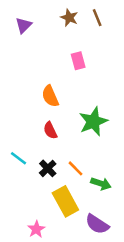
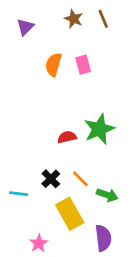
orange semicircle: (50, 96) -> (54, 65), moved, turned 40
red semicircle: (50, 130) -> (67, 137), moved, turned 102
cyan line: (19, 158) -> (19, 194), moved, turned -30
purple semicircle: (97, 224) -> (103, 238), turned -130

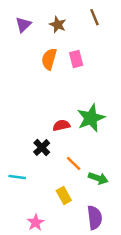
brown star: (74, 19) -> (58, 25), moved
black cross: (51, 179) -> (42, 148), moved
yellow rectangle: (70, 214) -> (64, 195), size x0.6

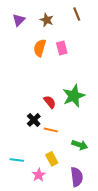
red semicircle: (61, 125) -> (50, 102), turned 64
orange line: (74, 163) -> (51, 130), moved, turned -32
cyan line: (17, 177) -> (17, 160), moved
pink star: (36, 222) -> (39, 175), moved

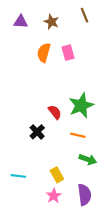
purple triangle: (19, 20) -> (21, 22), turned 48
orange line: (51, 130) -> (78, 135), moved
pink star: (39, 175) -> (54, 196), moved

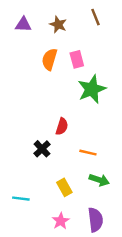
green star: (81, 105) -> (92, 89), moved
red semicircle: (55, 112) -> (62, 126), turned 56
yellow rectangle: (57, 175) -> (64, 187), moved

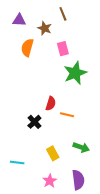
brown line: (95, 17) -> (63, 14), moved
brown star: (58, 25) -> (45, 28), moved
orange semicircle: (49, 59) -> (27, 48), moved
orange line: (88, 153) -> (67, 115), moved

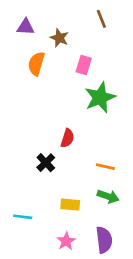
brown line: (63, 14) -> (101, 19), moved
pink rectangle: (63, 49) -> (84, 65), turned 32
orange line: (67, 115) -> (105, 167), moved
yellow rectangle: (53, 153) -> (70, 205), turned -56

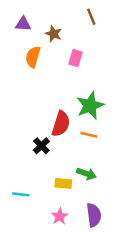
green star: (100, 98) -> (90, 106), moved
red semicircle: (67, 138) -> (61, 124), size x1.5
orange line: (105, 167) -> (89, 135), moved
green arrow: (108, 196) -> (86, 174), moved

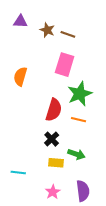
brown line: (91, 17) -> (68, 34), moved, turned -48
orange semicircle: (33, 57) -> (20, 76), moved
pink rectangle: (75, 58) -> (65, 65), moved, size x1.5
black cross: (41, 146) -> (52, 139), moved

